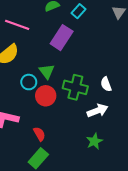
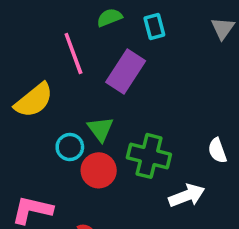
cyan rectangle: (79, 11) -> (154, 26), turned -56
pink line: (17, 25) -> (73, 53), moved, turned 50
white semicircle: (106, 84) -> (217, 151), moved

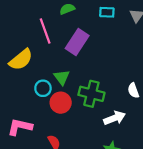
cyan rectangle: (154, 26) -> (107, 12), moved, turned -72

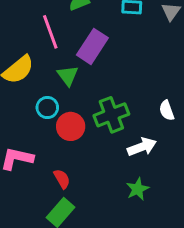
green triangle: (62, 77) -> (68, 76), moved
green cross: (91, 94) -> (111, 115), turned -35

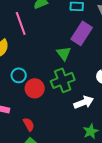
purple rectangle: (92, 46) -> (82, 33), moved
green triangle: (68, 76) -> (64, 53), moved
green star: (138, 189) -> (91, 131), moved

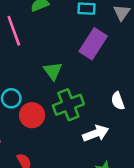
green triangle: (64, 53) -> (53, 71), moved

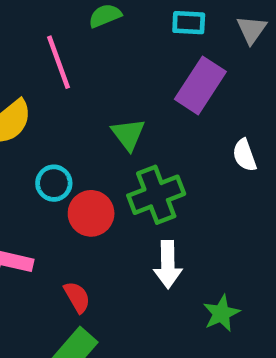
white semicircle: (118, 101) -> (245, 155), moved
white arrow: (96, 133) -> (168, 265), moved, turned 110

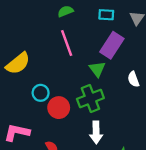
pink line: (58, 62) -> (67, 43), moved
green triangle: (128, 134) -> (97, 69), moved

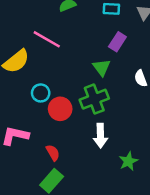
pink line: (67, 43) -> (47, 39), moved, turned -40
purple rectangle: (112, 45) -> (117, 42), size x0.7

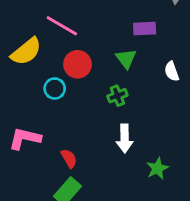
purple rectangle: (117, 42) -> (145, 29), turned 54
green cross: (94, 99) -> (117, 96), size x0.6
red circle: (60, 109) -> (78, 64), moved

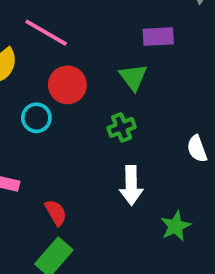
white semicircle: (172, 71) -> (197, 149), moved

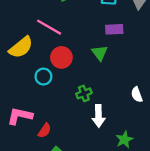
green cross: (122, 127) -> (84, 93), moved
red semicircle: (56, 213) -> (45, 131), moved, turned 64

